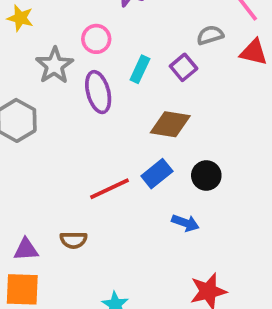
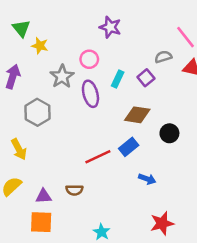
black circle: (206, 176) -> (169, 133), moved

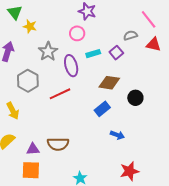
pink circle: (89, 59) -> (77, 33), moved
cyan rectangle: (118, 79) -> (93, 54), turned 48
red line: (98, 157) -> (60, 94), moved
brown semicircle: (74, 190) -> (58, 144), size x1.5

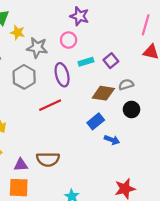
pink line: (149, 19) -> (146, 25), turned 54
gray semicircle: (130, 35) -> (126, 85), moved
gray star: (48, 52) -> (37, 48), moved, turned -30
gray hexagon: (28, 81) -> (24, 77), moved
blue arrow: (117, 135) -> (112, 140), moved

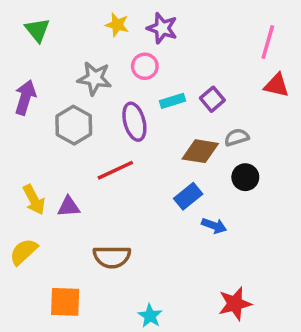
yellow star: (18, 32) -> (117, 25), moved
purple triangle: (21, 165) -> (69, 207), moved

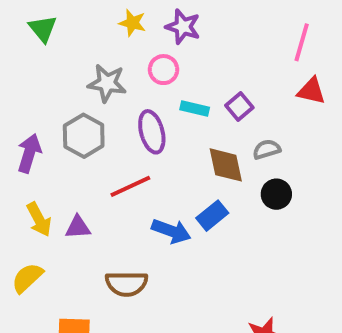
purple arrow: (25, 97) -> (29, 153), moved
cyan rectangle: (173, 101) -> (195, 108), turned 30
brown diamond: (200, 151) -> (226, 165), turned 69
blue arrow: (214, 226) -> (171, 231), moved, size x1.4

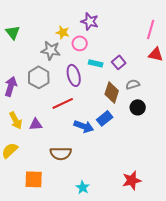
yellow star: (132, 23) -> (63, 32), moved
green triangle: (43, 29) -> (13, 32), moved
brown diamond: (226, 165) -> (112, 92), turned 30

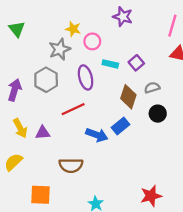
purple star: (90, 21) -> (123, 17), moved
gray star: (51, 50) -> (60, 49), turned -30

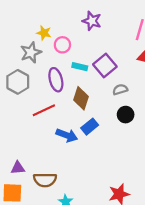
purple square: (136, 63) -> (105, 66), size x1.5
brown diamond: (128, 97) -> (81, 98), moved
purple triangle: (43, 133) -> (18, 168), moved
brown semicircle: (71, 165) -> (45, 180), moved

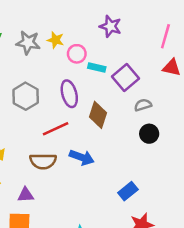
gray star: (31, 52) -> (28, 43), moved, turned 30
cyan rectangle: (80, 67) -> (97, 68), moved
blue rectangle: (90, 127) -> (128, 191), moved
brown semicircle: (45, 180) -> (43, 161), moved

